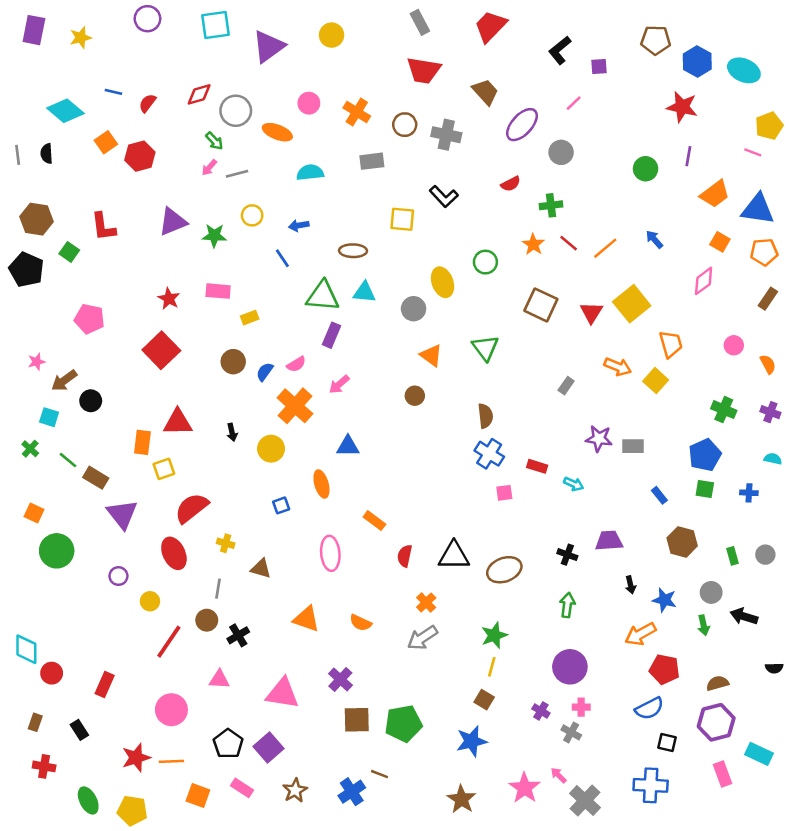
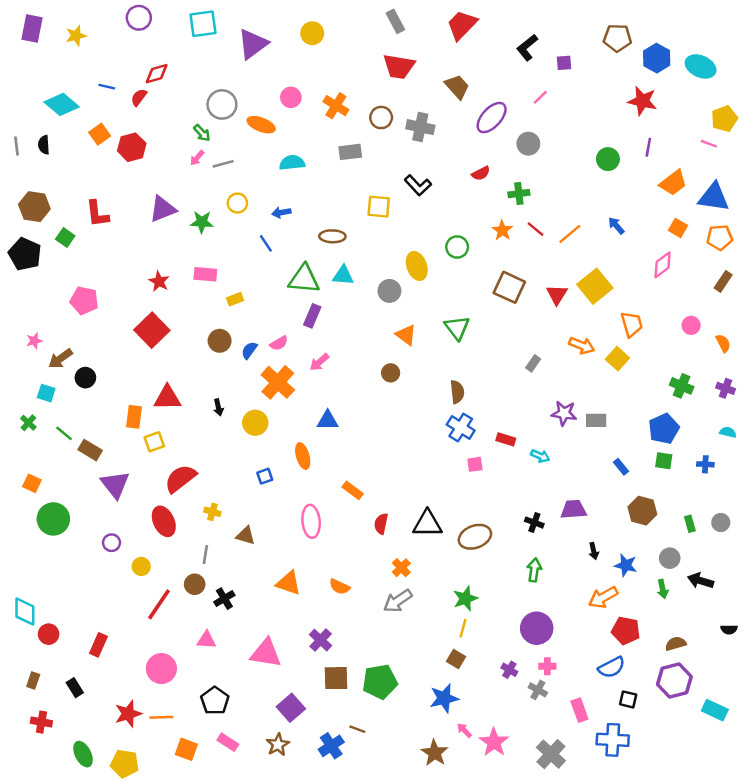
red diamond: (199, 94) -> (157, 74), moved
purple square: (269, 748) -> (291, 708), moved
pink rectangle: (722, 774) -> (579, 710), moved
pink arrow: (559, 775) -> (464, 730), moved

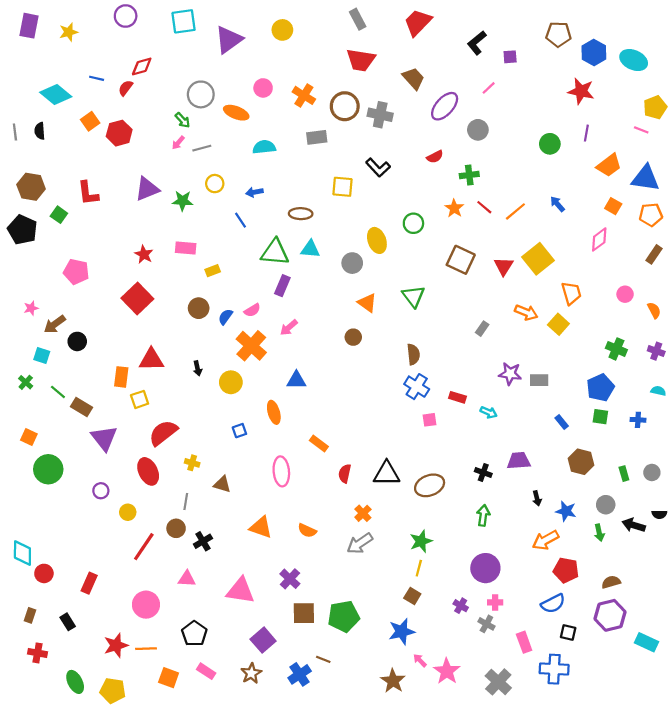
brown circle: (381, 118) -> (345, 106), size x1.4
black semicircle: (729, 629) -> (659, 514), moved

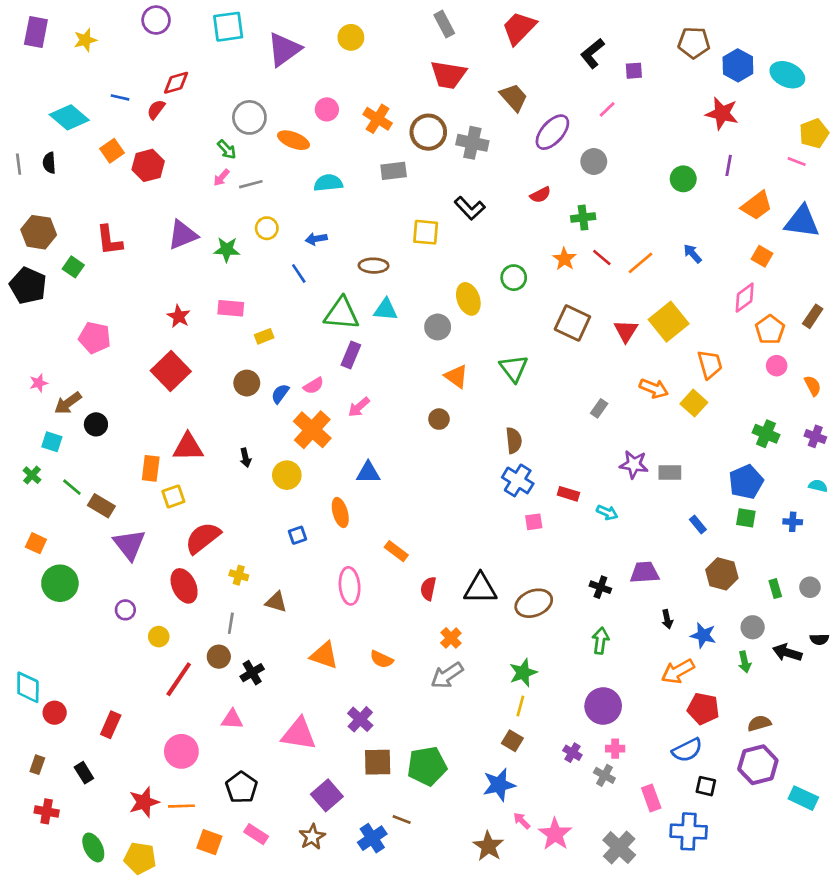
orange pentagon: (651, 215) -> (770, 330), moved, turned -30

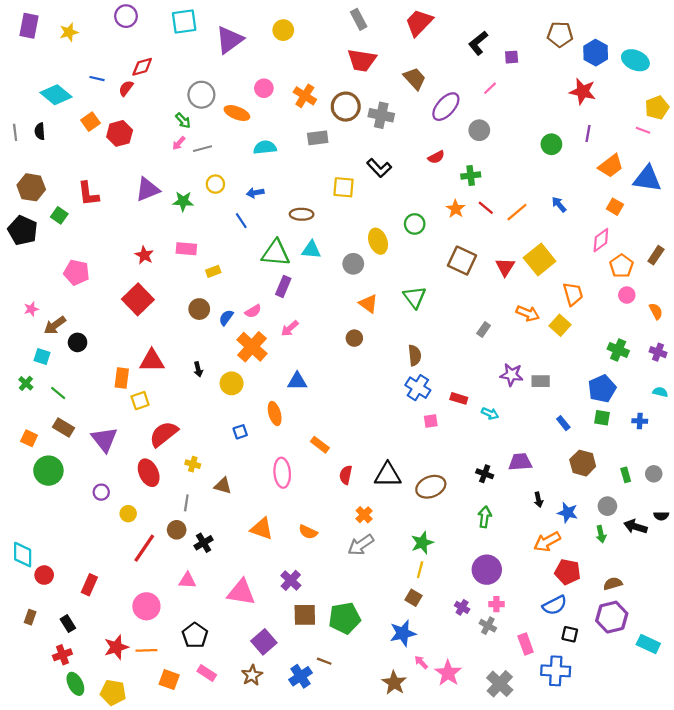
brown rectangle: (101, 506) -> (64, 427), moved
red cross: (47, 811) -> (62, 655), moved, turned -30

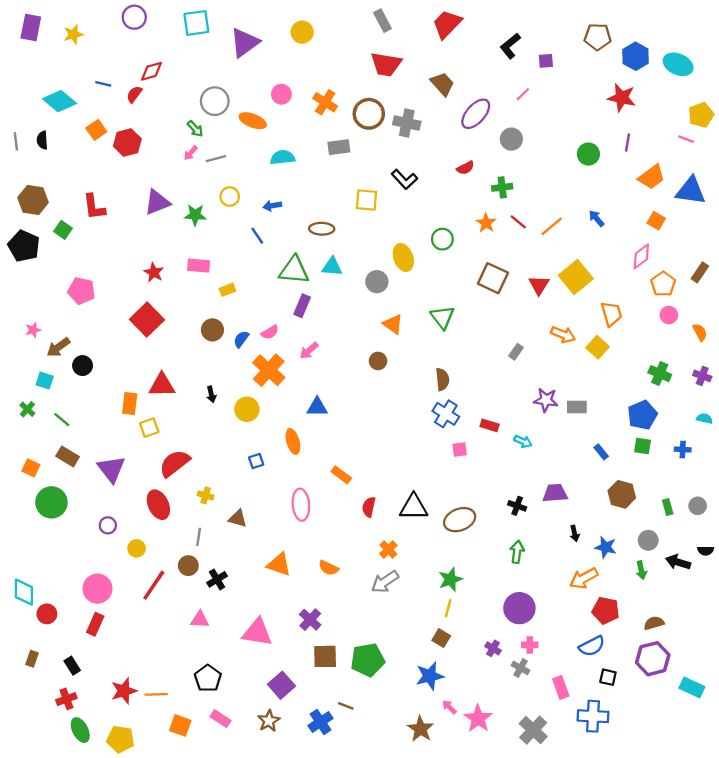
pink circle: (146, 606) -> (97, 589), moved

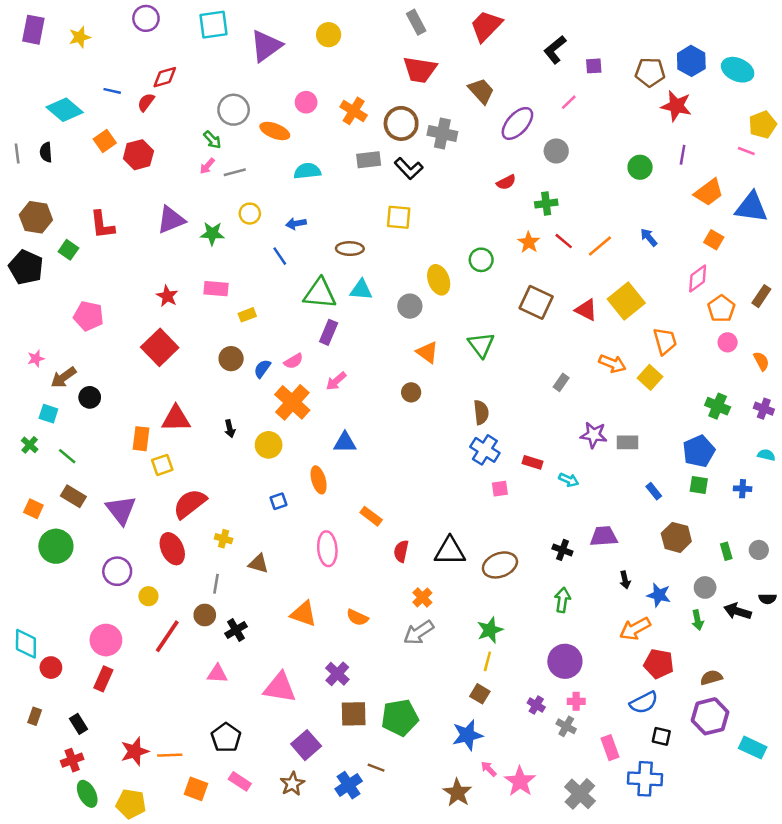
brown pentagon: (598, 37) -> (650, 72), moved
black L-shape: (404, 179) -> (409, 169), moved
red triangle: (539, 285) -> (586, 310), turned -35
purple circle: (108, 525) -> (117, 571), size x1.5

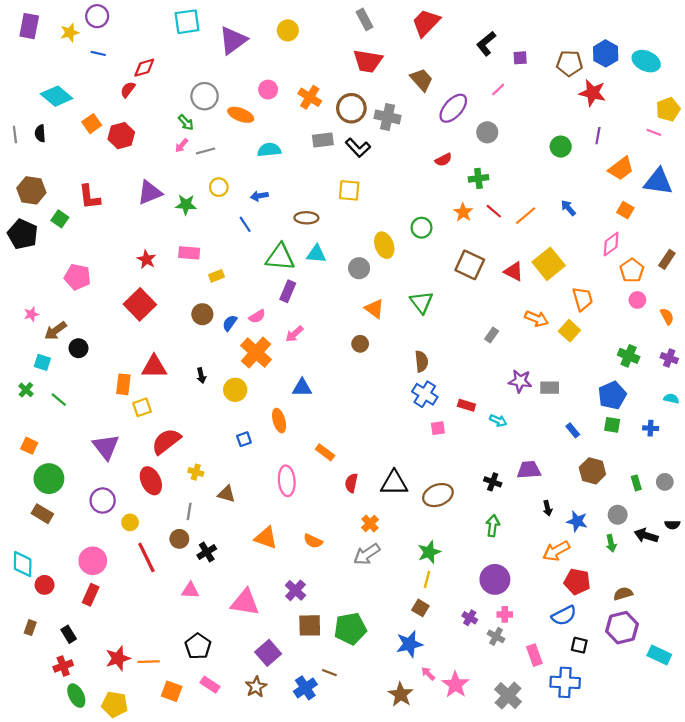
purple circle: (146, 18) -> (97, 16), moved
blue line: (112, 91) -> (98, 53), moved
brown rectangle: (73, 496) -> (42, 514), moved
red line: (167, 636) -> (146, 557), turned -60

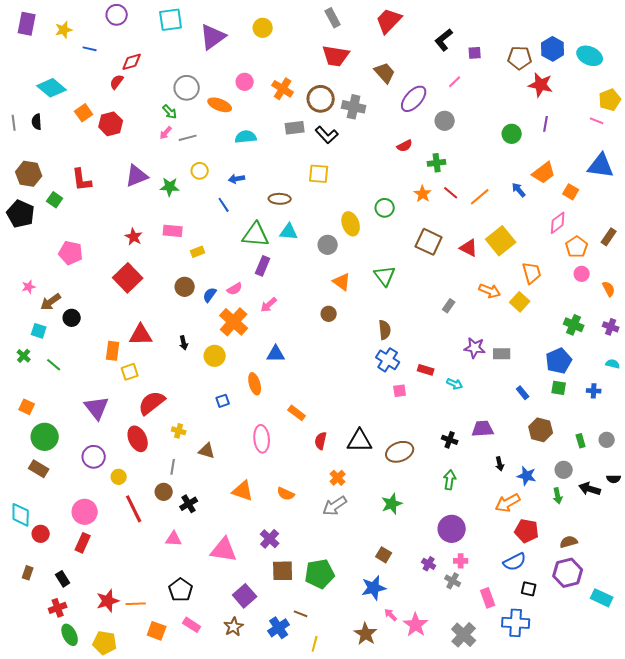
purple circle: (97, 16) -> (117, 15), moved
orange trapezoid: (621, 168) -> (544, 173), moved
yellow line: (427, 579) -> (315, 644), moved

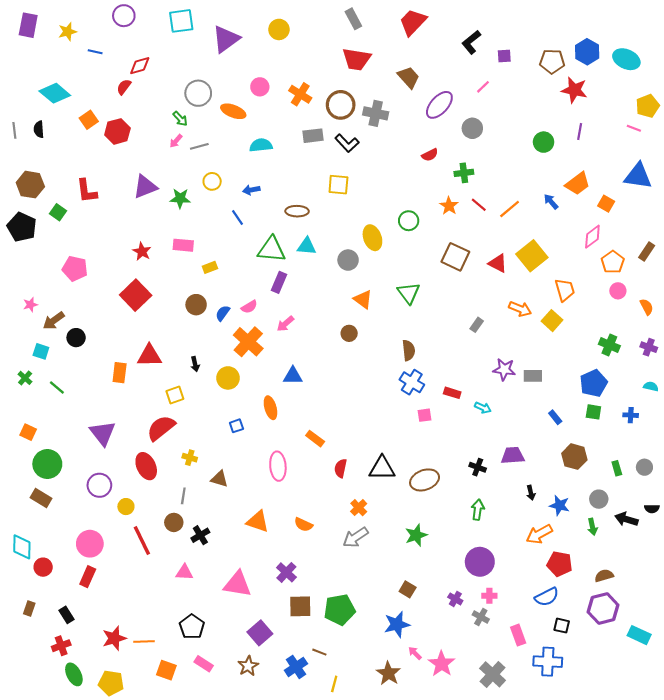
yellow square: (130, 372) -> (175, 395), moved

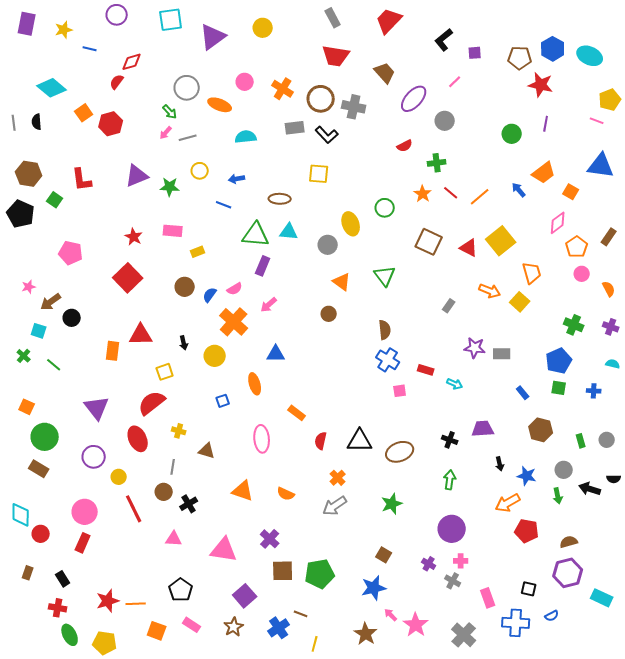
blue line: (238, 218) -> (224, 205), turned -35
blue semicircle: (547, 597) -> (552, 616), moved, size x0.6
red cross: (61, 646) -> (58, 608), turned 30

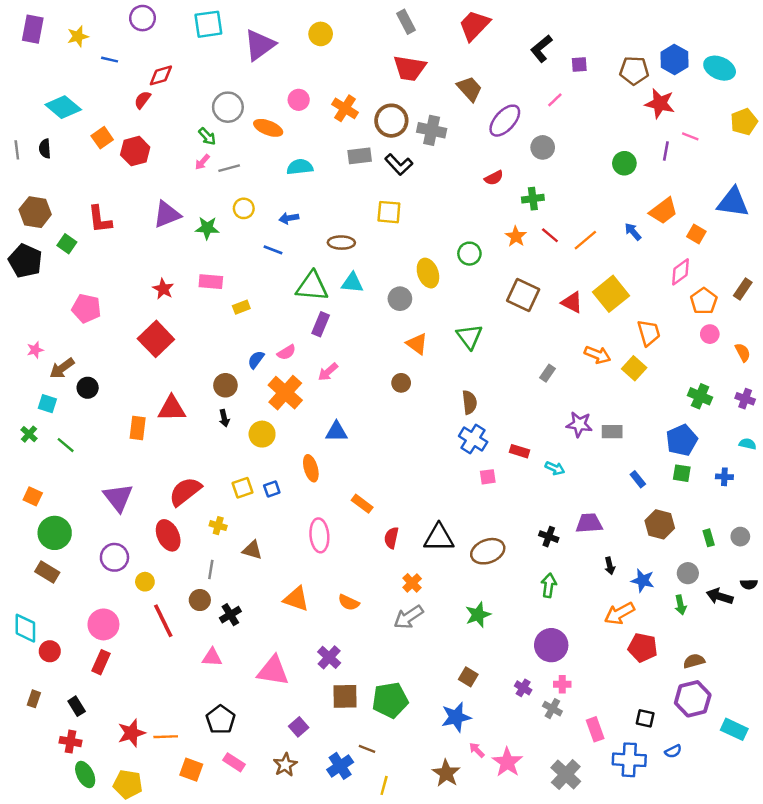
pink line: (597, 121) -> (690, 136), moved
brown circle: (185, 287) -> (225, 385), moved
yellow square: (165, 372) -> (243, 488), moved
purple square: (245, 596) -> (299, 727), size x0.7

